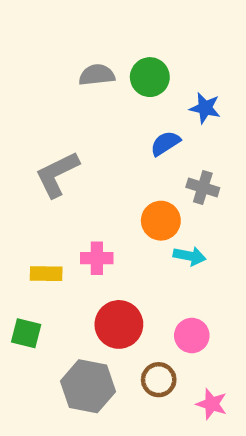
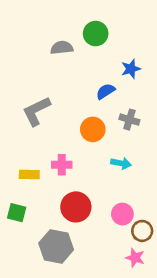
green circle: (150, 77) -> (96, 34), moved
blue star: (205, 108) -> (131, 69), turned -30
orange circle: (161, 221) -> (93, 129), moved
brown circle: (159, 380) -> (142, 231), moved

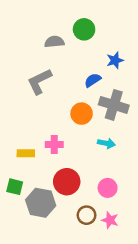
gray L-shape: (36, 111) -> (39, 81), moved
gray cross: (129, 120) -> (114, 105), size x1.6
brown circle: (142, 231) -> (87, 215), moved
gray hexagon: (56, 246) -> (41, 203), moved
pink star: (135, 258) -> (110, 220), moved

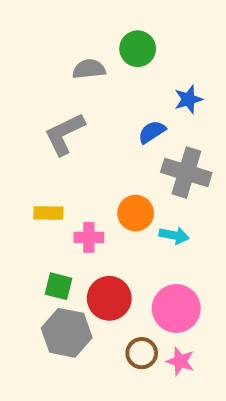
orange circle: (82, 114) -> (136, 213), moved
yellow rectangle: (26, 153) -> (48, 213), moved
green square: (15, 187) -> (58, 286), moved
pink circle: (108, 188) -> (176, 308), size x1.5

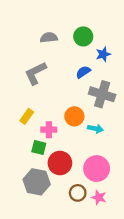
green circle: (138, 49) -> (83, 36), moved
yellow rectangle: (48, 213) -> (27, 116), turned -56
green square: (58, 286) -> (39, 147), moved

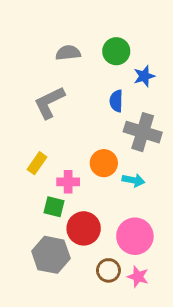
blue semicircle: (83, 72) -> (116, 101), turned -56

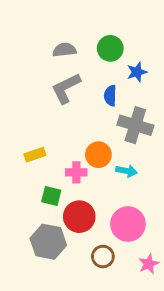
gray L-shape: (49, 103) -> (66, 88), moved
yellow rectangle: (37, 163) -> (35, 155), turned 36
pink cross: (68, 182) -> (76, 172), moved
pink star: (138, 277) -> (149, 264), moved, turned 30

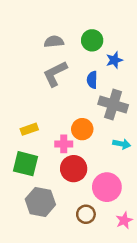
cyan arrow: (126, 171) -> (122, 144), moved
green square: (51, 196) -> (26, 164), moved, size x1.5
red circle: (79, 217) -> (74, 169), moved

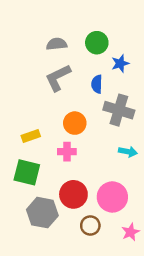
orange circle: (82, 129) -> (75, 123), moved
red circle: (74, 169) -> (73, 194), moved

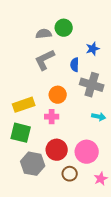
green circle: (97, 43) -> (64, 28), moved
yellow rectangle: (31, 136) -> (24, 105), size x1.5

